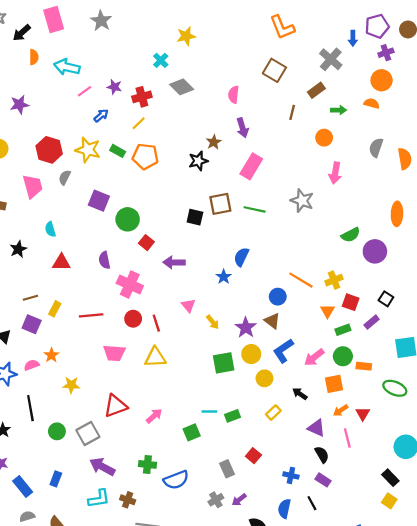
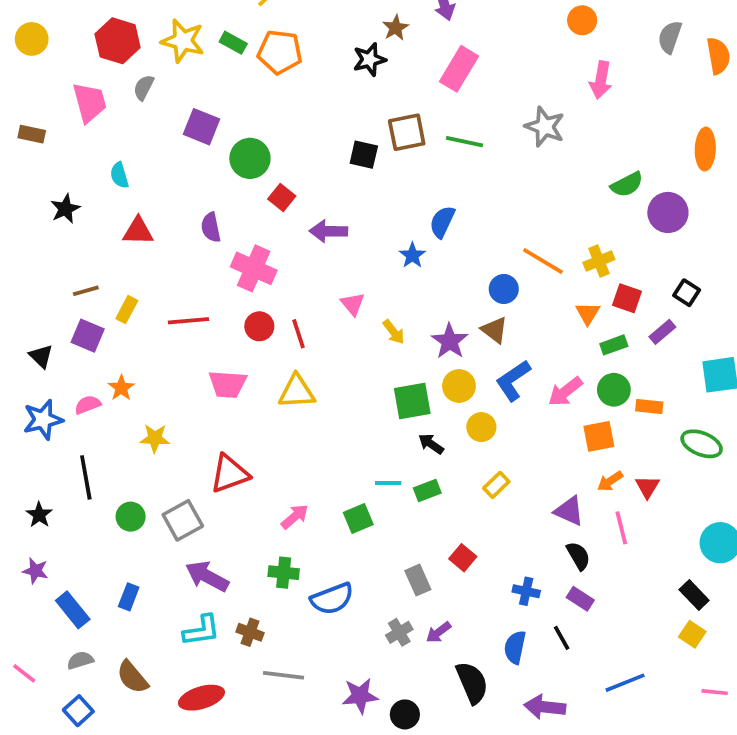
black arrow: (300, 394) -> (431, 444), moved
pink arrow: (154, 416) -> (295, 517), moved

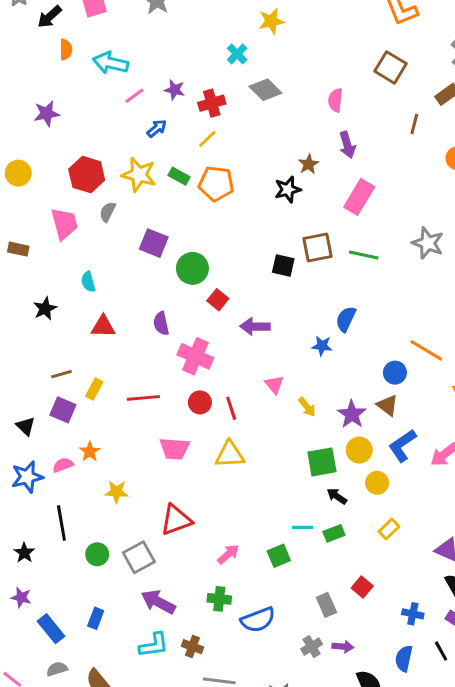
blue star: (412, 255) -> (322, 346), turned -30
purple arrow: (438, 632) -> (343, 647), turned -138

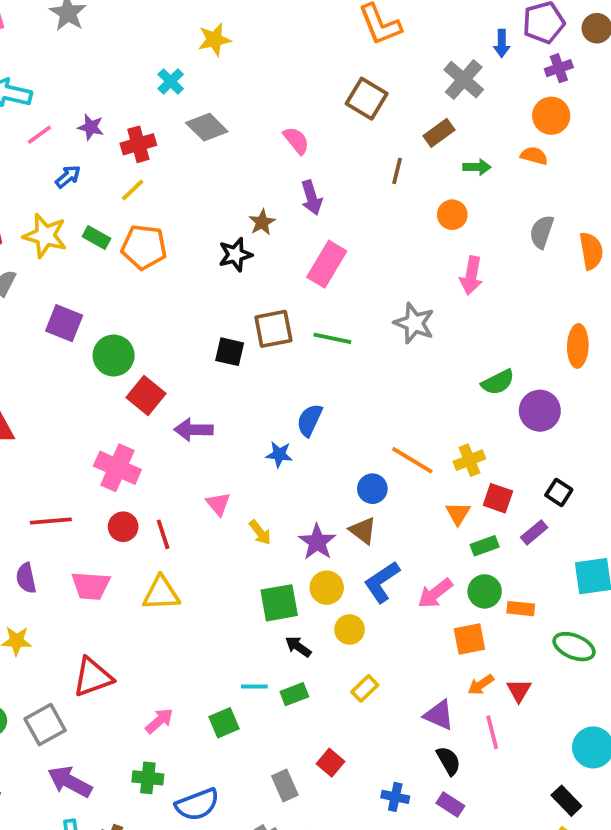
pink semicircle: (335, 100) -> (296, 140), turned 135
red square: (218, 300) -> (146, 395), size x1.4
purple semicircle: (161, 323) -> (26, 578), moved

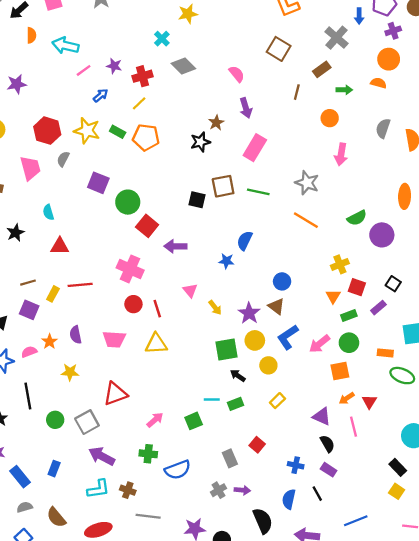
orange line: (412, 460) -> (306, 220), moved
red line: (51, 521) -> (80, 285), moved
orange rectangle: (521, 609) -> (385, 353), moved

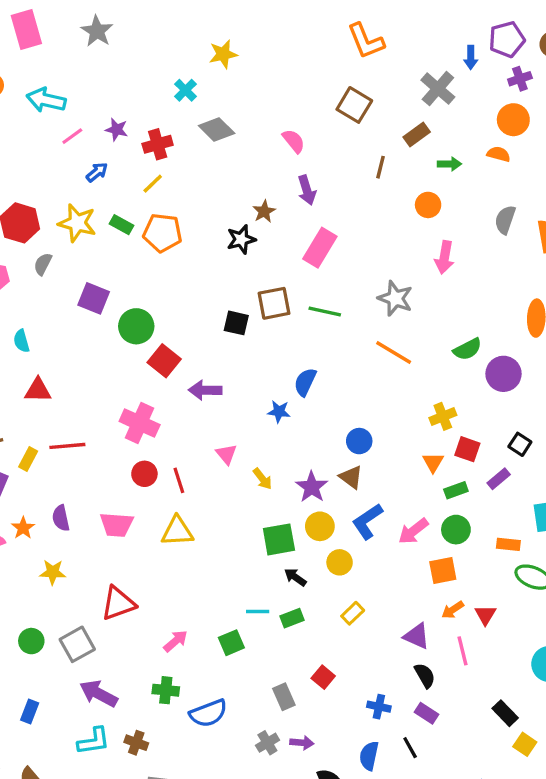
black rectangle: (398, 467) -> (505, 713), moved

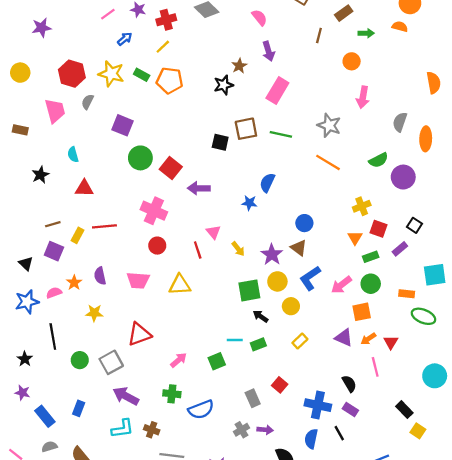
gray semicircle: (505, 220) -> (400, 122), moved
green circle: (136, 326) -> (140, 158), moved
red line: (179, 480) -> (198, 250), moved
purple triangle: (417, 636) -> (344, 338), moved
blue cross: (379, 707) -> (318, 405), size x1.6

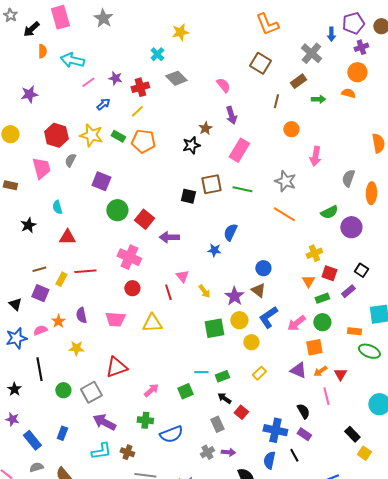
orange circle: (352, 61) -> (291, 129), moved
black arrow: (261, 316) -> (224, 398), moved

